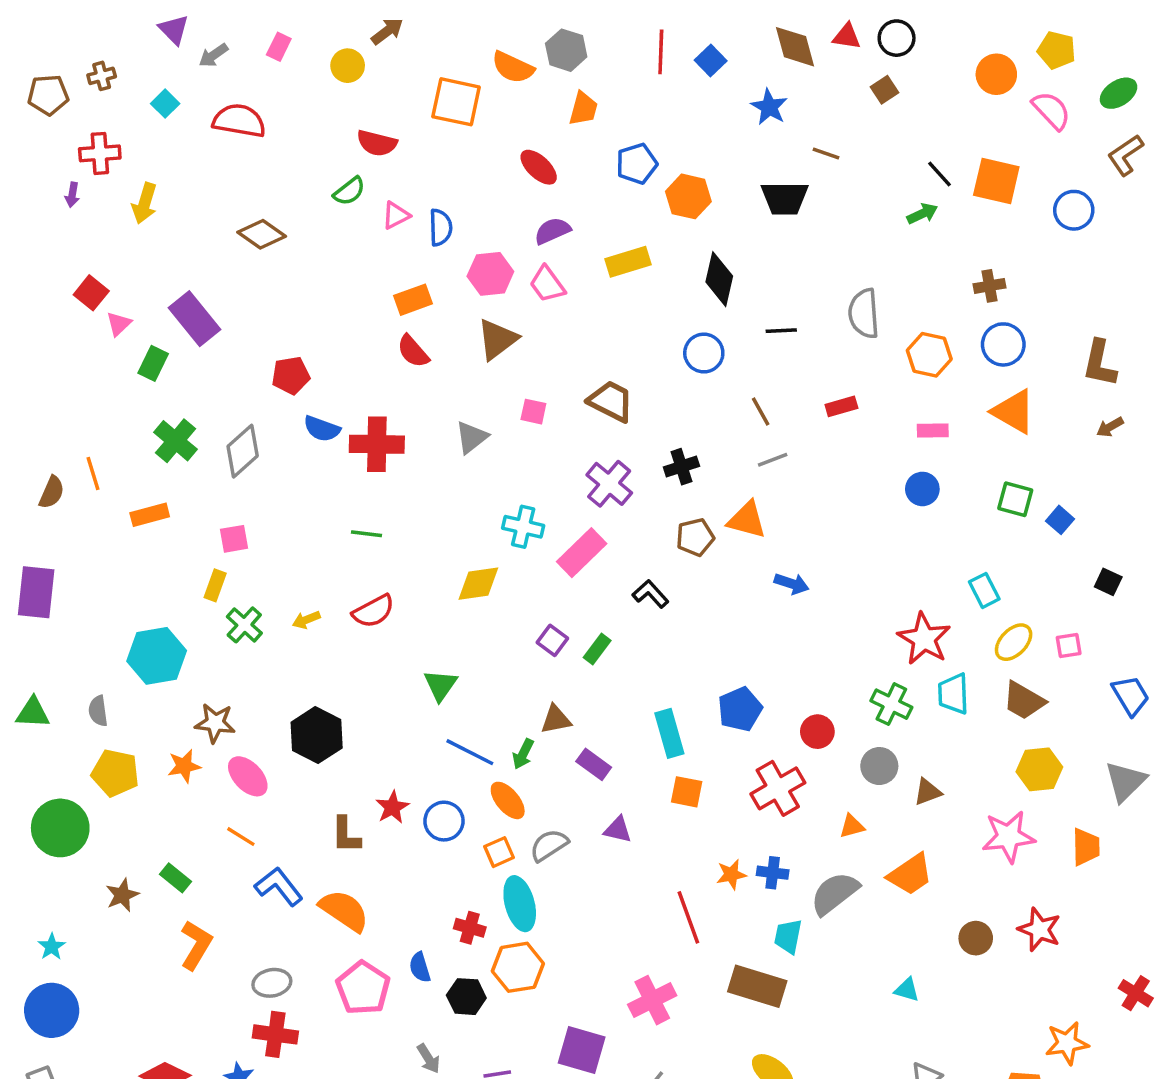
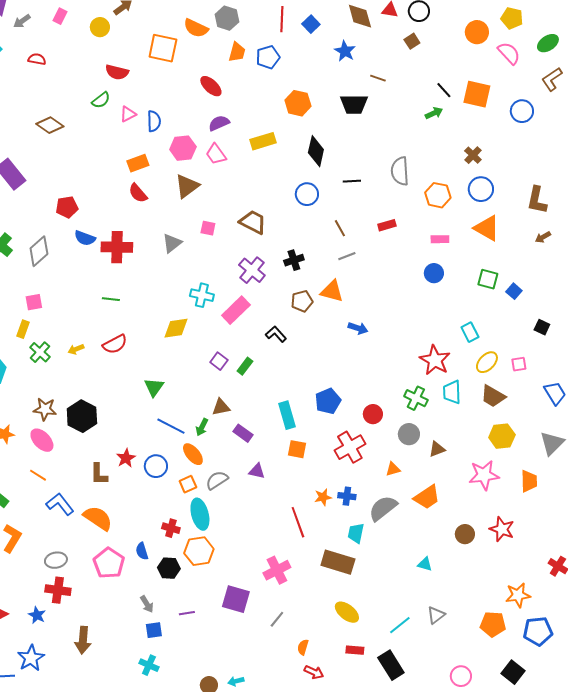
red semicircle: (239, 121) -> (37, 59), size x0.6
blue pentagon: (637, 164) -> (268, 57), moved
brown cross: (989, 286) -> (473, 155), turned -36
brown star: (215, 723) -> (45, 409), moved

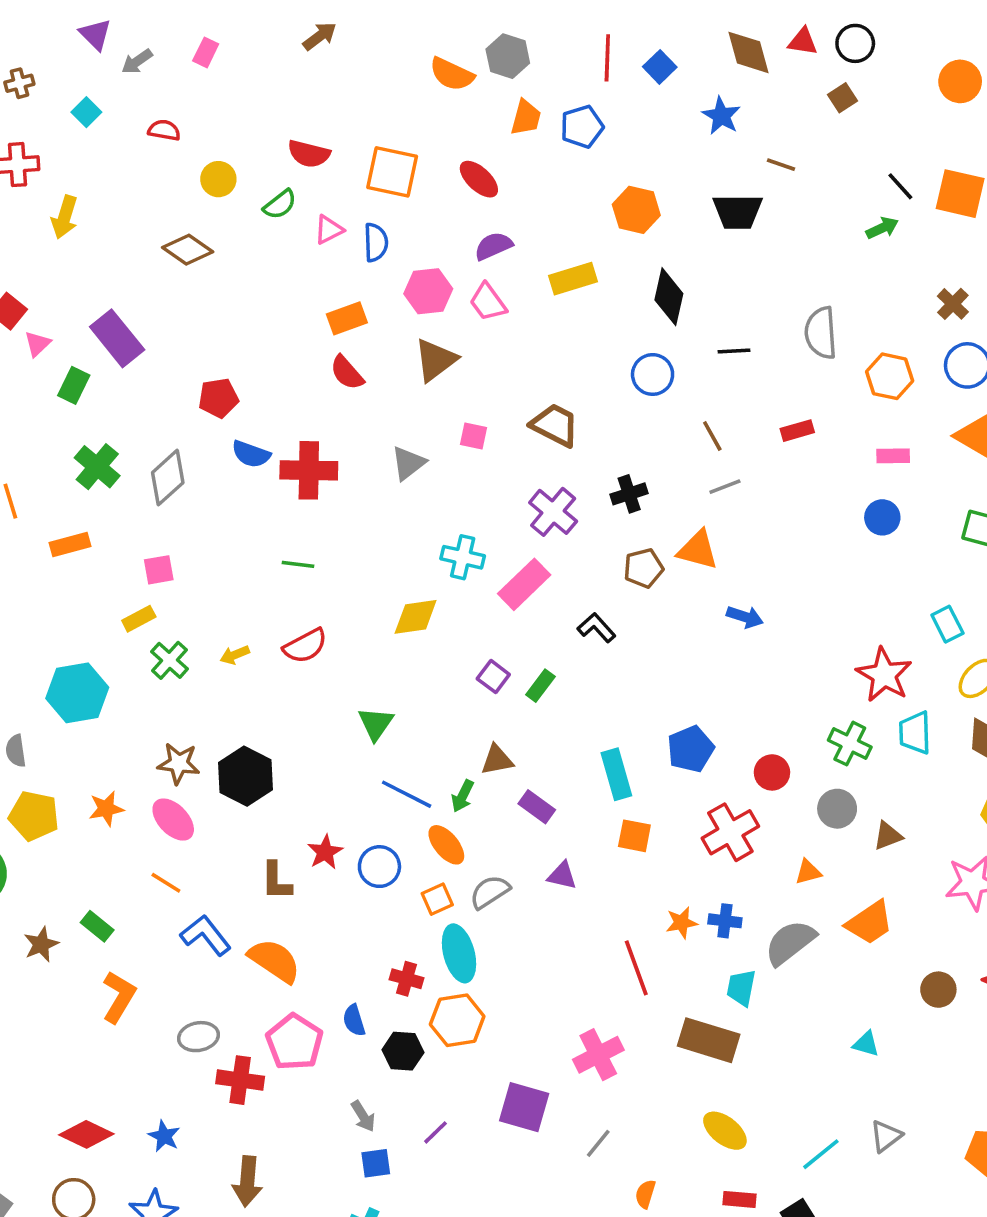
yellow circle: (100, 27) -> (218, 179), moved
orange square: (163, 48) -> (392, 172), moved
yellow rectangle: (23, 329) -> (139, 619), turned 42
red cross: (58, 590) -> (240, 1080), moved
purple line: (187, 613) -> (435, 1132), turned -35

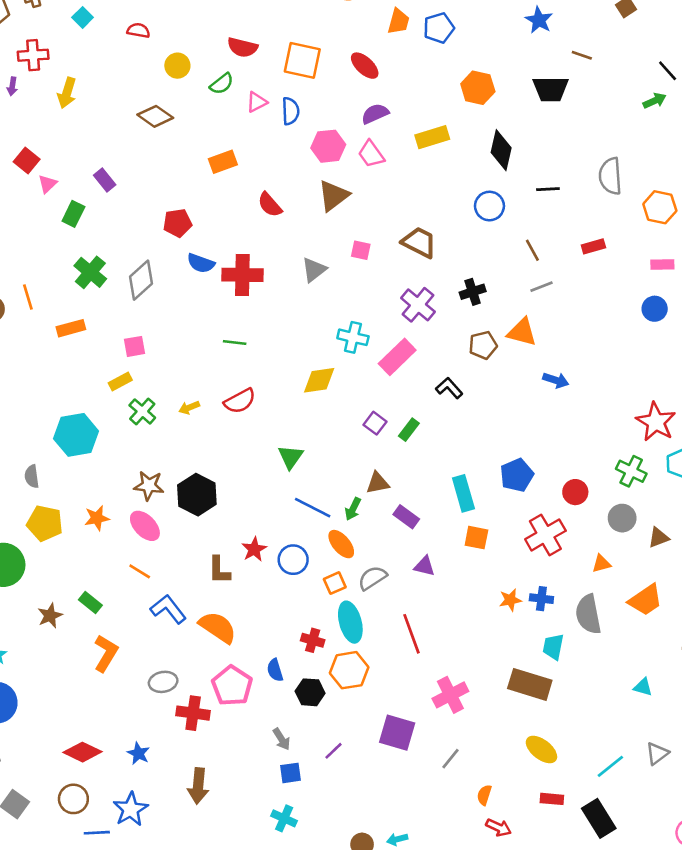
orange rectangle: (347, 318) -> (223, 162), moved
purple rectangle: (117, 338) -> (105, 180), size x0.6
gray semicircle: (790, 943) -> (588, 614), turned -63
red line: (636, 968) -> (411, 634), moved

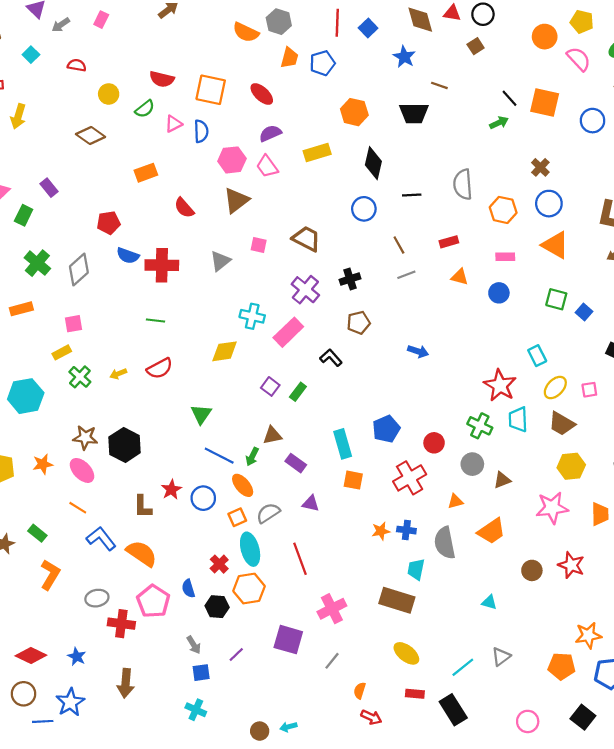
orange triangle: (522, 332) -> (460, 277), moved, size x0.7
red cross: (313, 640) -> (219, 564), turned 30

